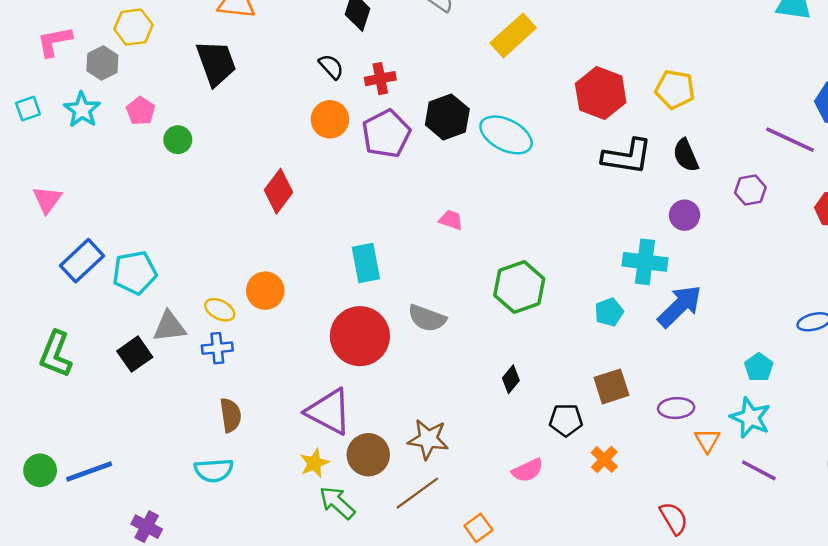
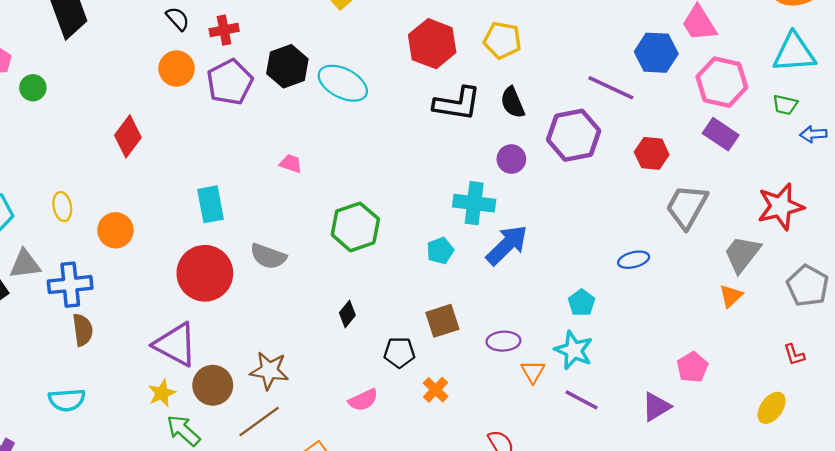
purple hexagon: (750, 190) -> (574, 135), size x1.8
yellow ellipse: (220, 310) -> (62, 207), moved, turned 52
blue cross: (217, 348) -> (70, 285), size x1.5
brown semicircle: (231, 415) -> (83, 330), moved

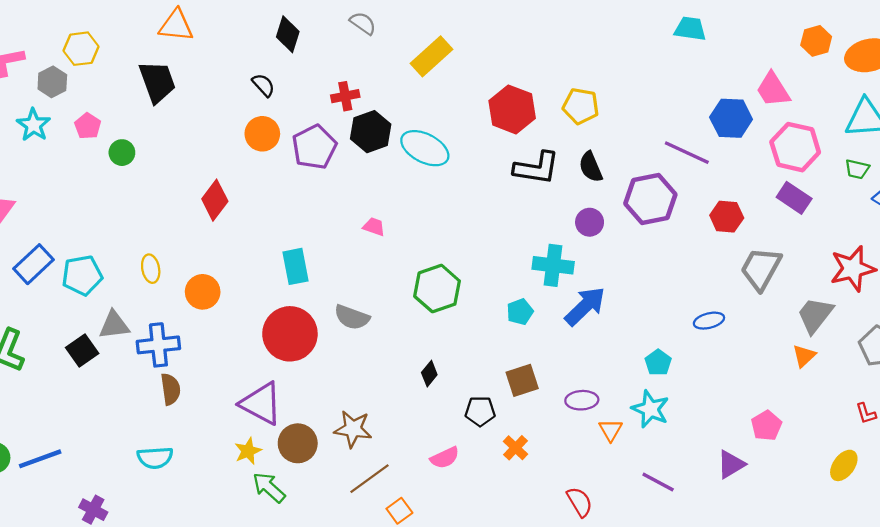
red cross: (224, 30) -> (345, 96), moved
purple line: (582, 400) -> (658, 482), moved
brown line: (259, 421) -> (370, 479), moved

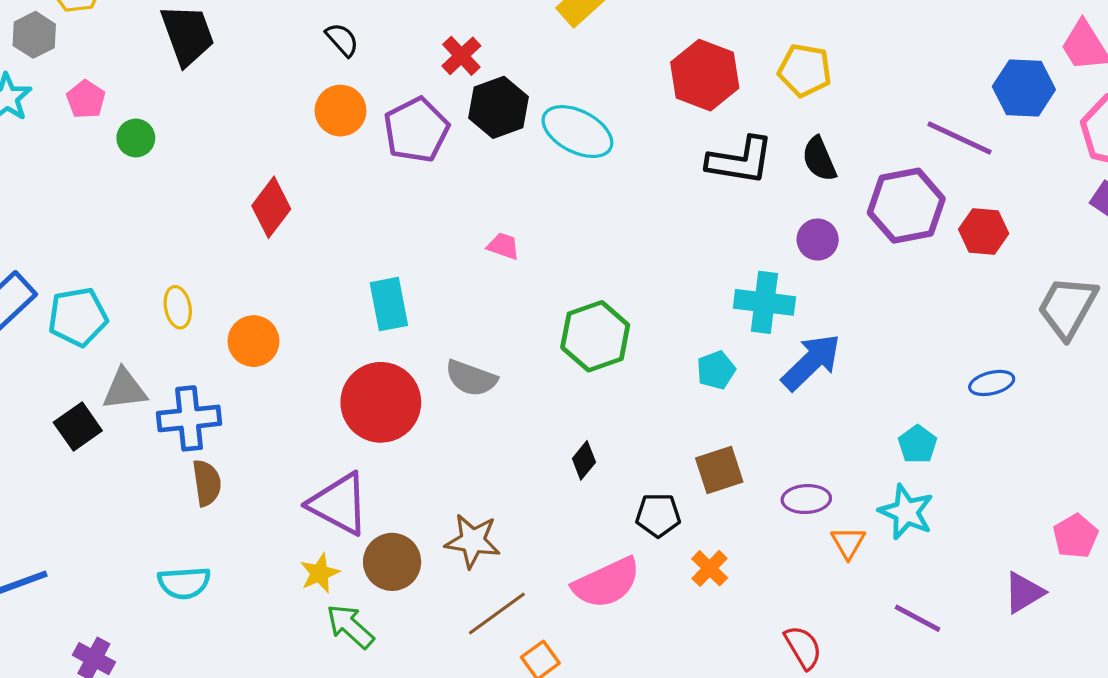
red cross: (345, 96) -> (461, 56), turned -32
red hexagon: (727, 217) -> (984, 231), moved
pink semicircle: (445, 458) -> (606, 583), size x1.6

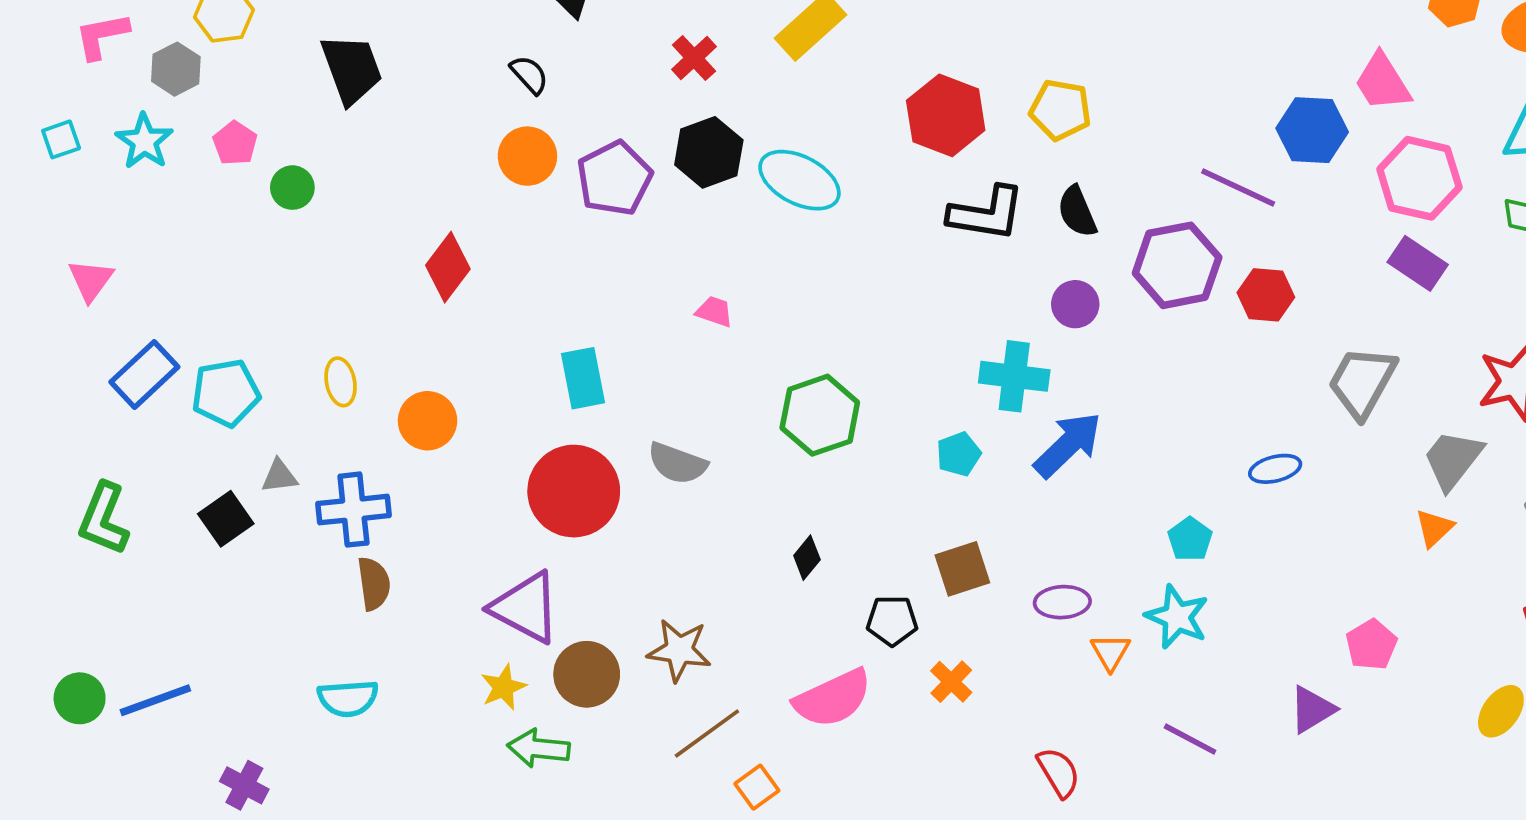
red cross: (461, 56) -> (694, 58), moved
gray triangle: (125, 389) -> (279, 476), size x0.7
green arrow: (350, 626) -> (539, 748), turned -36

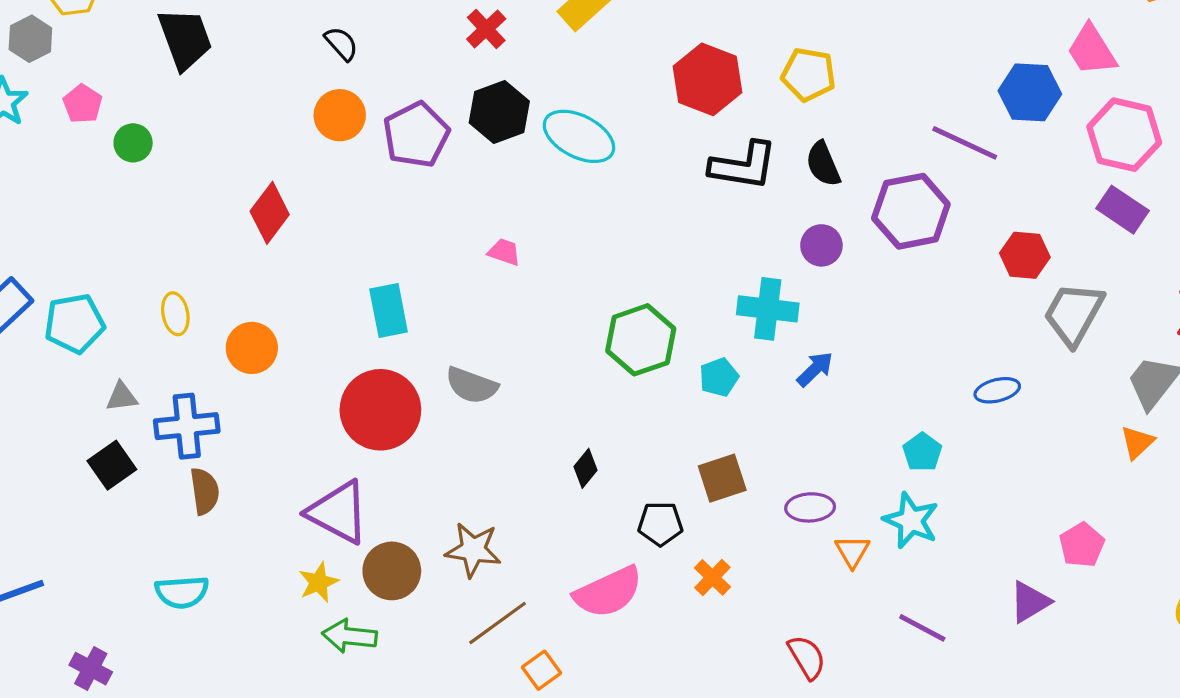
red hexagon: (1266, 295) -> (1025, 255), moved
green hexagon: (820, 415) -> (641, 340), moved
blue arrow: (1068, 445) -> (815, 369), size x0.6
black square: (226, 519) -> (112, 465), moved

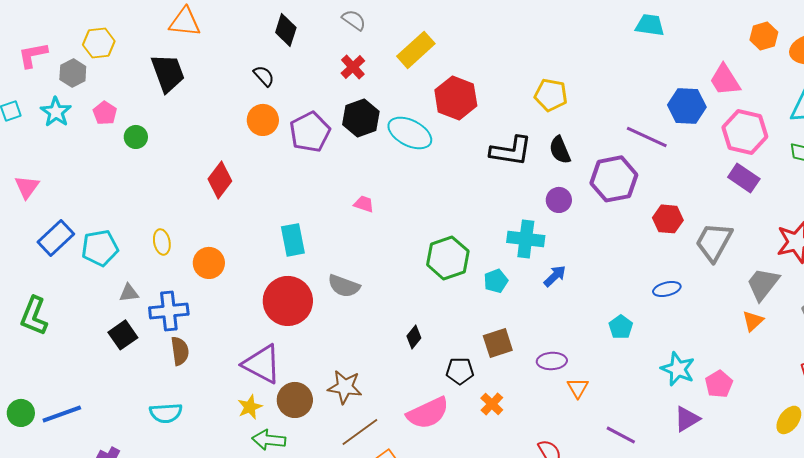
red hexagon: (708, 79) -> (456, 98), moved
red hexagon: (1025, 255) -> (668, 219), moved
cyan star: (911, 520) -> (678, 369), moved

